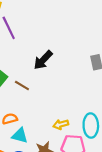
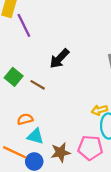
yellow arrow: (61, 124) -> (99, 110), moved

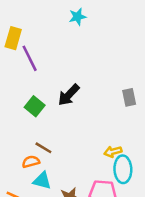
green square: (14, 77) -> (35, 106), moved
brown line: (38, 85) -> (43, 148), moved

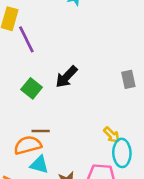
brown line: (43, 148) -> (41, 131), turned -30
yellow arrow: (113, 152) -> (112, 135), turned -120
orange semicircle: (31, 162) -> (28, 145), size x1.5

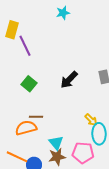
black arrow: (66, 77) -> (69, 80), moved
cyan triangle: (39, 165) -> (56, 143), moved, turned 35

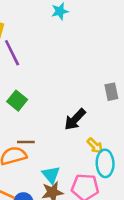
black arrow: (69, 80) -> (75, 119), moved

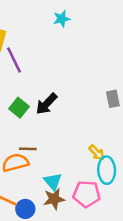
black arrow: (75, 119) -> (47, 104), moved

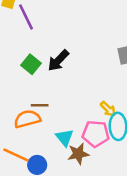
pink pentagon: (87, 194) -> (96, 134), moved
brown star: (54, 199) -> (78, 154), moved

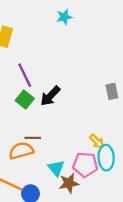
purple line: (26, 17) -> (25, 75), moved

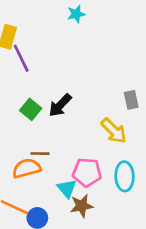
purple line: (25, 75) -> (21, 58), moved
yellow arrow: (97, 141) -> (114, 131), moved, size x1.5
pink pentagon: (85, 165) -> (87, 172), moved

